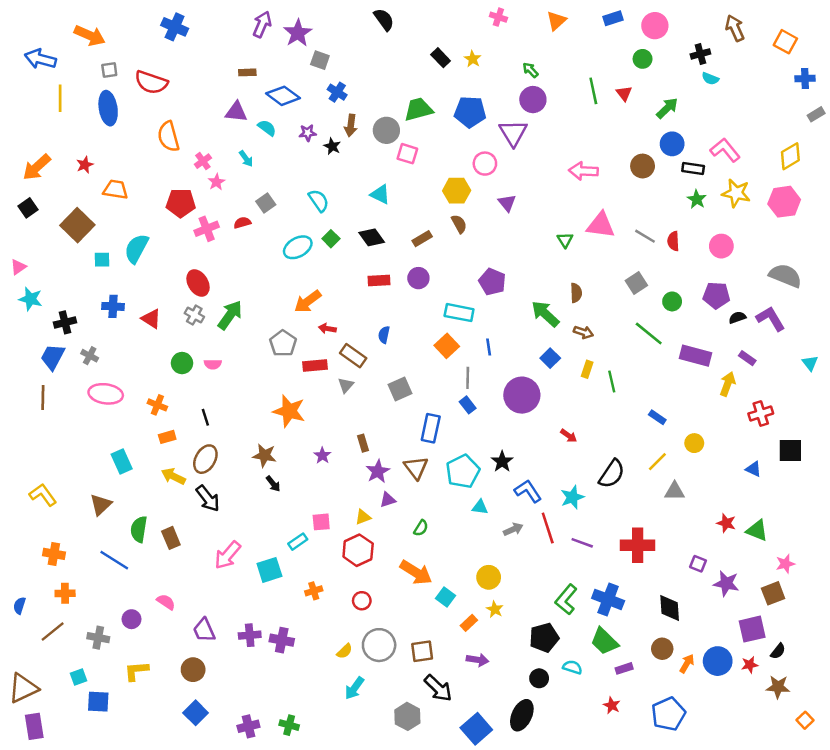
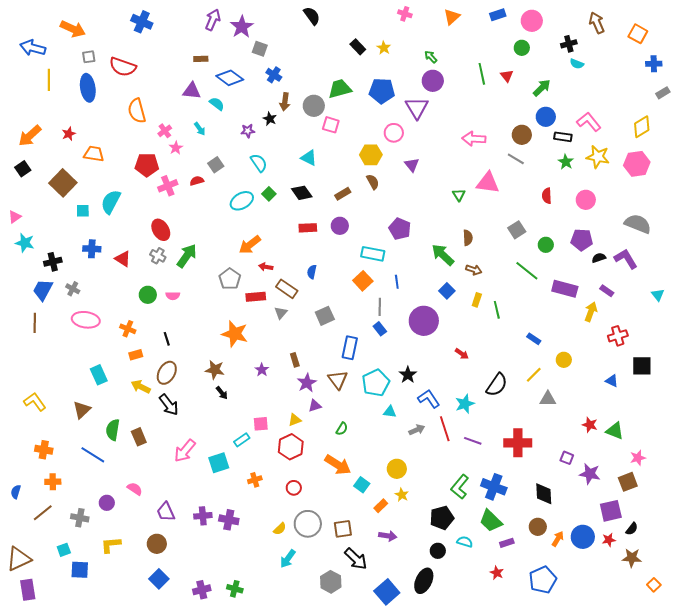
purple star: (308, 133) -> (248, 131), moved
gray line: (645, 236) -> (516, 159), moved

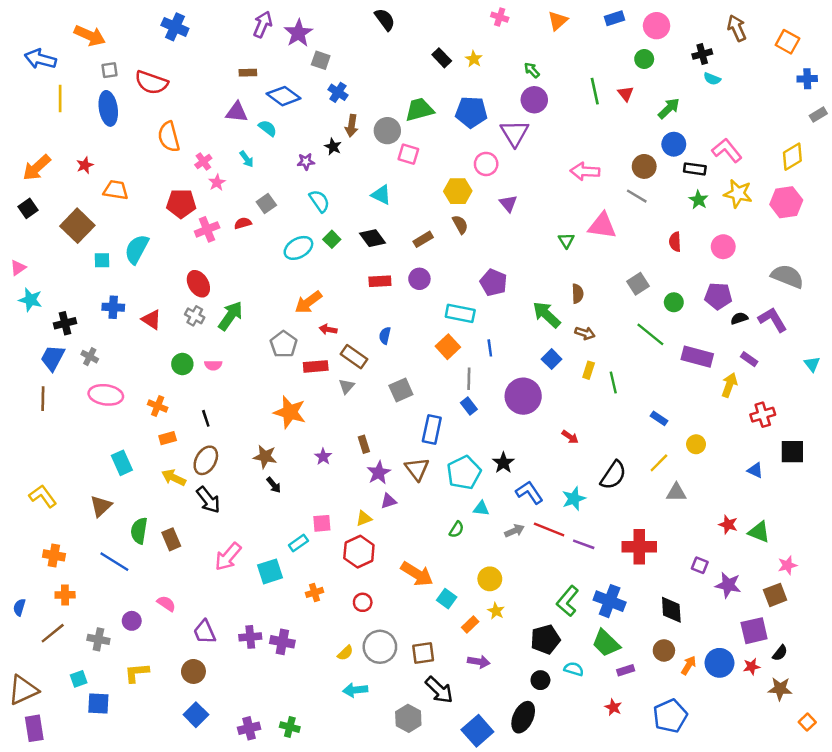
green semicircle: (342, 429) -> (456, 529), moved
red line: (445, 429) -> (549, 529), turned -50
cyan arrow: (288, 559) -> (355, 690), turned 48

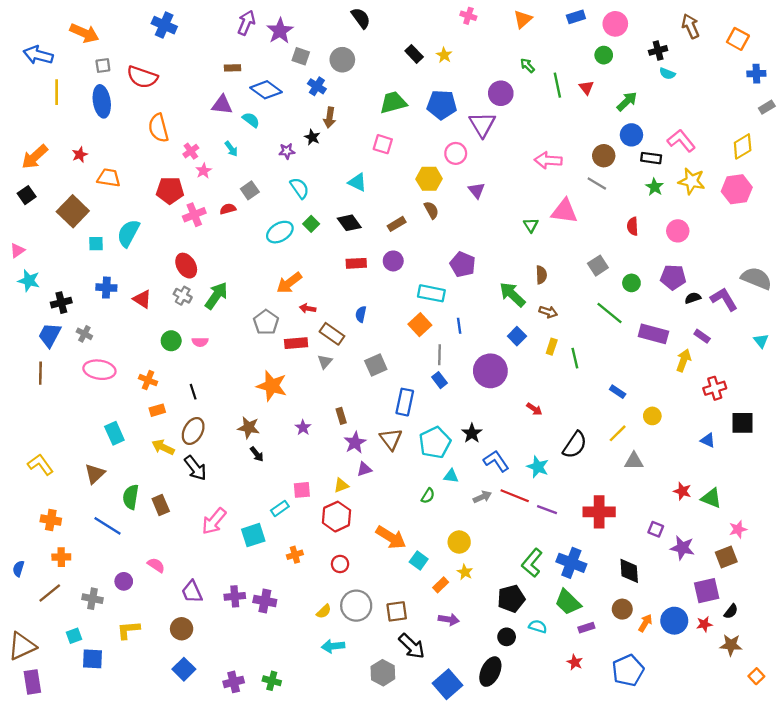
green arrow: (532, 70) -> (527, 65), moved
gray circle: (387, 131) -> (342, 60), moved
gray semicircle: (787, 276) -> (756, 278), moved
cyan star: (574, 499) -> (538, 467), turned -30

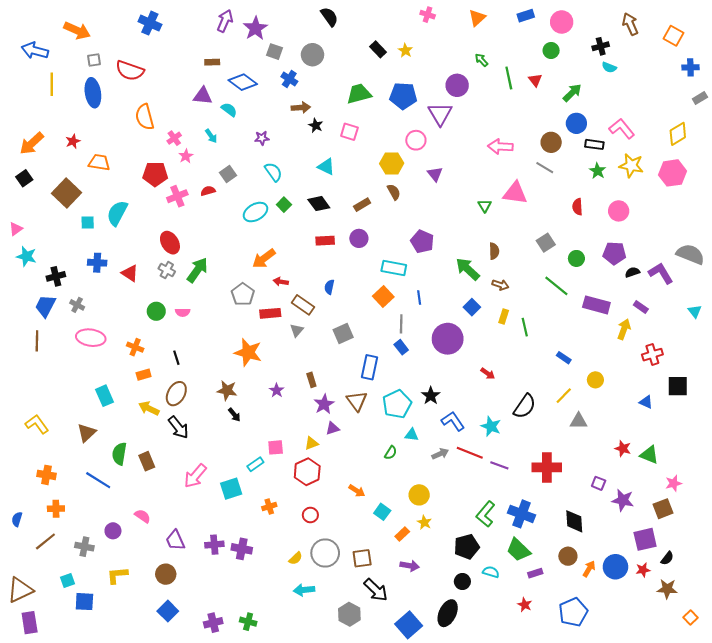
brown arrow: (330, 118) -> (301, 107), turned -102
black star: (312, 137) -> (316, 125), moved
orange arrow: (391, 537) -> (357, 491), size x0.6

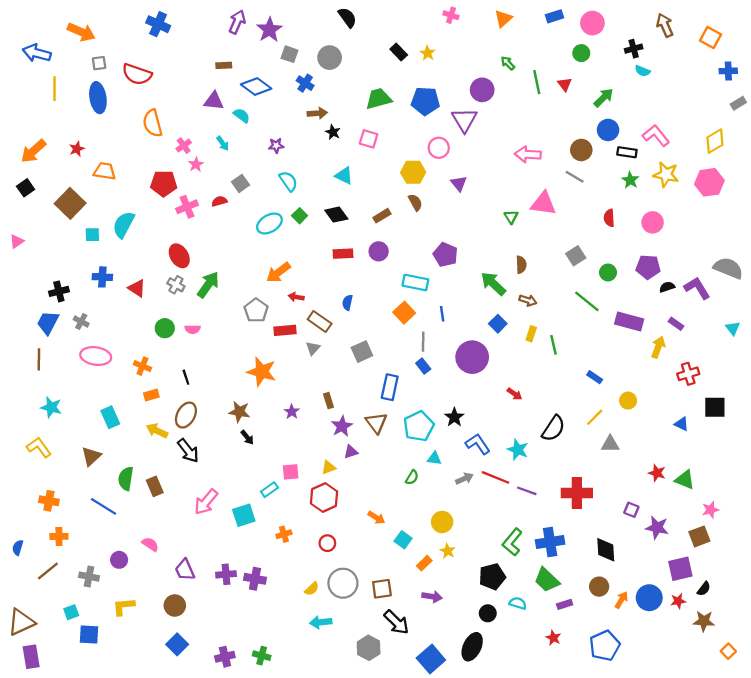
cyan star: (26, 256) -> (51, 407), moved
blue cross: (522, 514) -> (550, 542), turned -30

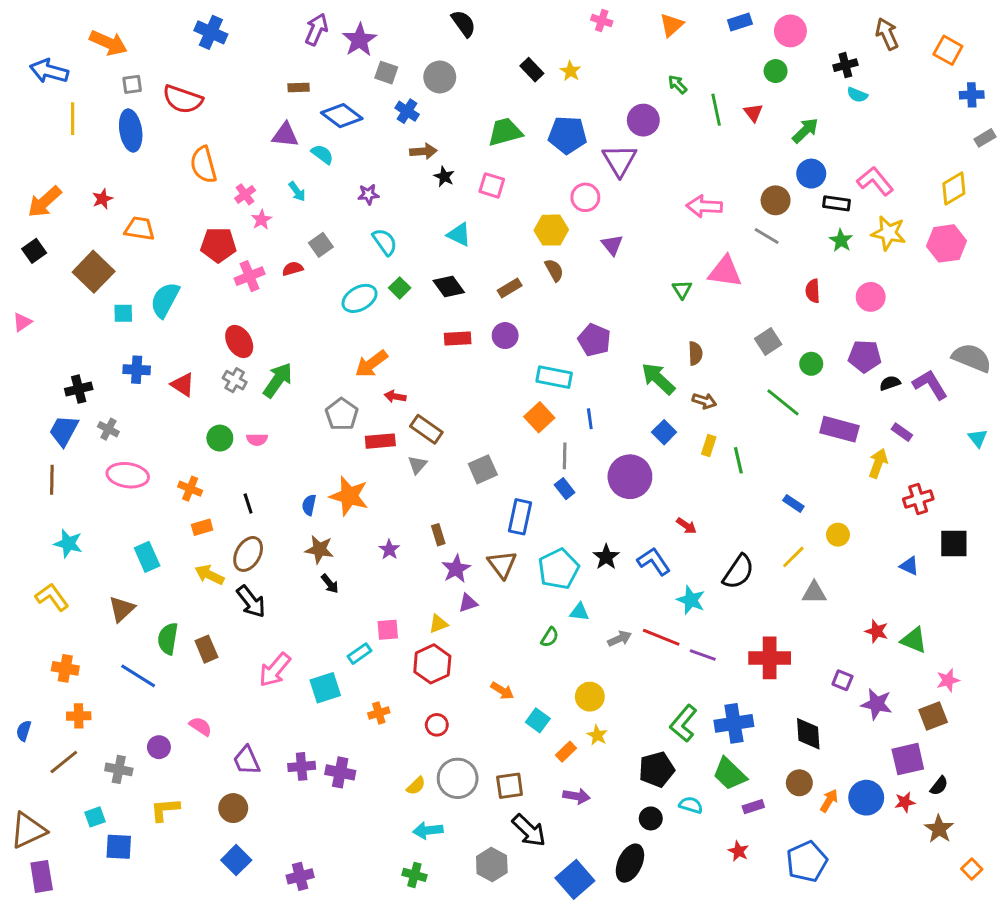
blue semicircle: (347, 303) -> (309, 505), moved
blue L-shape: (478, 444) -> (654, 561), moved
brown star: (704, 621) -> (939, 829), turned 30
green cross: (262, 656) -> (414, 875), moved

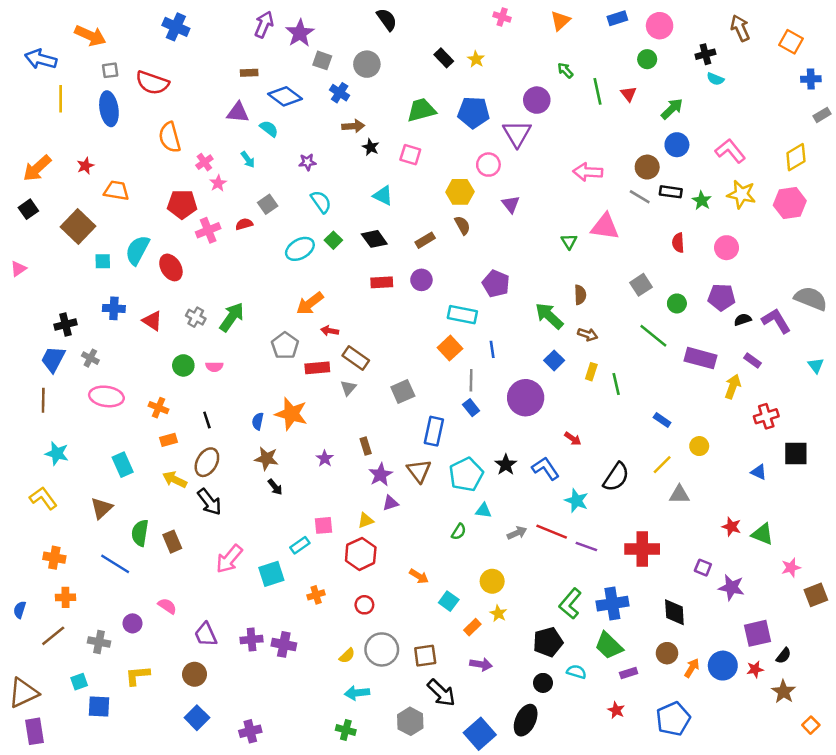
black rectangle: (836, 203) -> (671, 192), moved
red ellipse: (239, 341) -> (171, 267), moved
brown square: (933, 716) -> (816, 595), moved

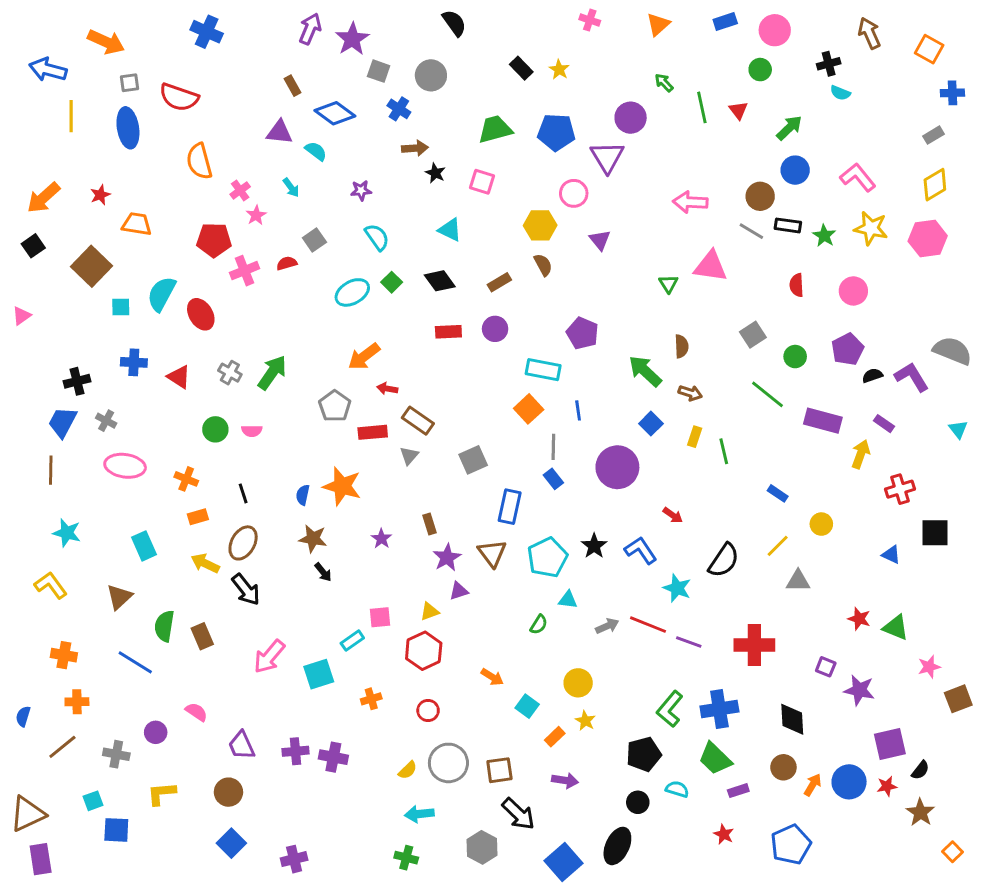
brown rectangle: (249, 73) -> (293, 86), turned 63
gray rectangle: (822, 115) -> (934, 135), moved
purple pentagon: (722, 297) -> (848, 349), turned -30

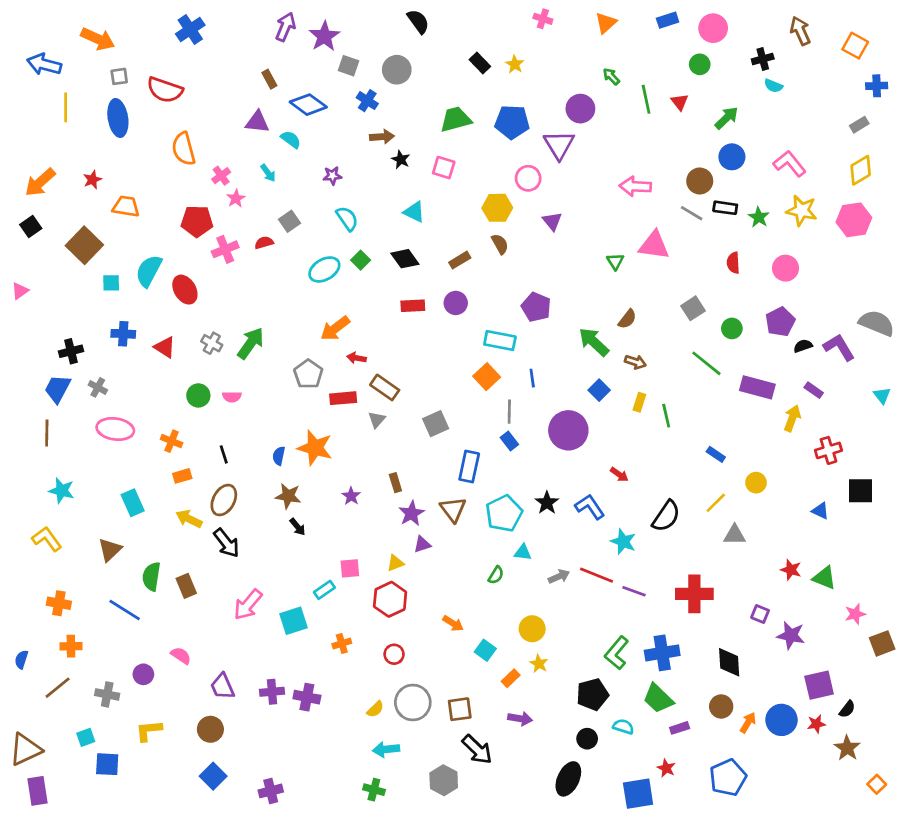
blue cross: (207, 32) -> (190, 29), turned 32
brown semicircle: (682, 346) -> (627, 319), turned 40
blue square: (564, 862) -> (638, 794), moved, turned 32

